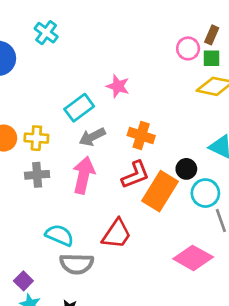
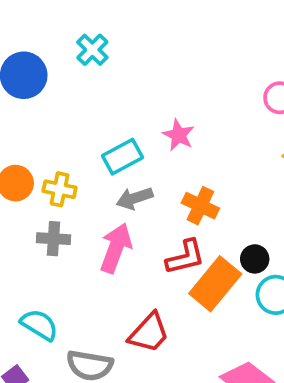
cyan semicircle: (60, 235) -> (39, 325), moved

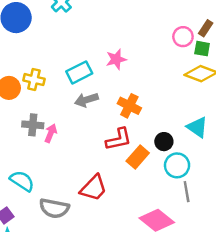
pink star: (178, 135) -> (116, 59), turned 30
yellow cross: (60, 189) -> (34, 80), moved
pink arrow: (116, 248) -> (51, 133), moved, size x0.6
orange rectangle: (215, 284) -> (138, 157), size x0.7

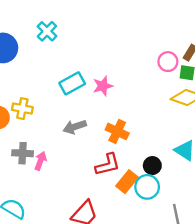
cyan rectangle: (79, 72) -> (72, 83), moved
cyan circle: (177, 165) -> (147, 187), moved

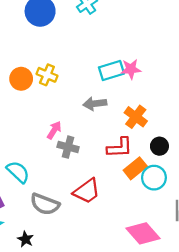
cyan rectangle: (72, 83) -> (111, 71), moved
gray cross: (23, 153) -> (68, 147), moved
black circle: (152, 166) -> (159, 146), moved

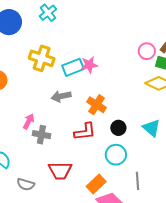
yellow cross: (47, 75) -> (42, 58), moved, size x1.4
orange rectangle: (135, 168) -> (96, 184), moved
red trapezoid: (87, 191) -> (60, 171), turned 40
gray semicircle: (45, 204) -> (26, 184), size x0.7

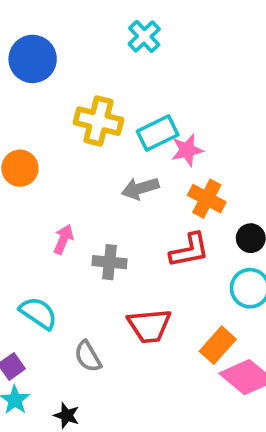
cyan cross: (48, 13) -> (144, 36), moved
pink star: (89, 65) -> (187, 150), moved
pink arrow: (29, 121) -> (63, 239), moved
gray semicircle: (26, 184) -> (88, 356), turned 48

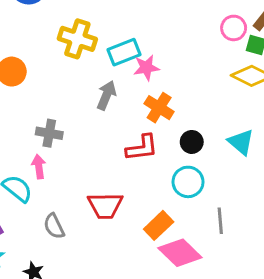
gray arrow: (140, 188) -> (106, 95), turned 124
pink arrow: (63, 239) -> (39, 167), moved, turned -35
gray cross: (109, 262) -> (49, 133), moved

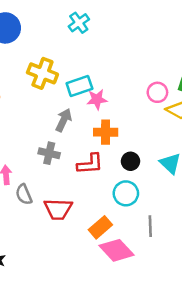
pink circle: (234, 28) -> (157, 92), moved
orange cross: (159, 108) -> (106, 132), turned -35
gray cross: (49, 133) -> (49, 153), moved
gray semicircle: (54, 226) -> (24, 194), moved

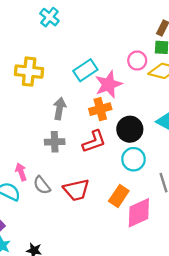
cyan rectangle: (79, 86) -> (85, 70), moved
pink star: (97, 99) -> (109, 84), moved, size x1.4
black circle: (130, 161) -> (130, 129), size x1.5
pink diamond: (116, 250) -> (139, 213), turned -56

